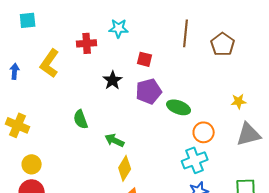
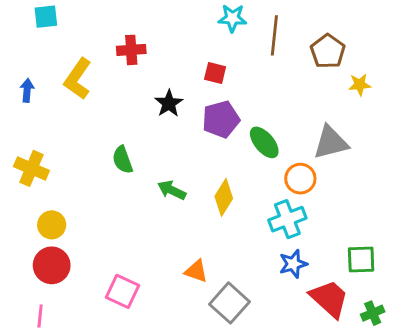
cyan star: (119, 28) -> (232, 18), moved
yellow star: (239, 101) -> (360, 85), moved
green ellipse: (179, 107) -> (264, 142), turned 30
gray triangle: (249, 134) -> (331, 142), moved
yellow diamond: (125, 168) -> (224, 197), moved

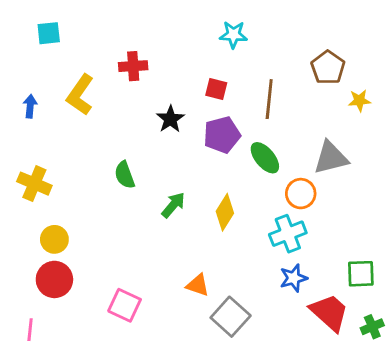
brown line: (274, 35) -> (269, 99), moved
green arrow: (172, 190) -> (173, 205), turned 104
pink line: (40, 316) -> (30, 330), moved

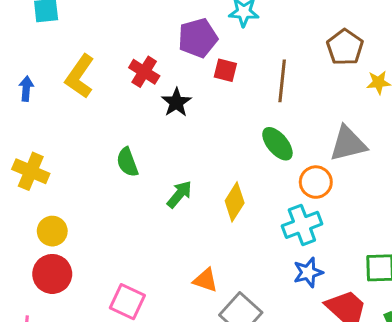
red cross: (133, 66) -> (144, 72), moved, turned 36
purple pentagon: (222, 135) -> (198, 38), moved

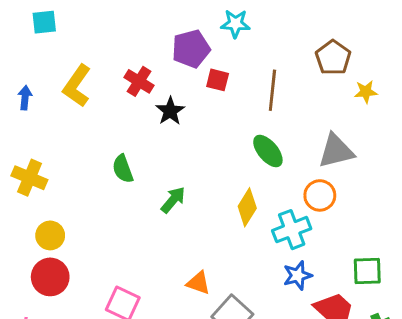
orange circle: (316, 182) -> (320, 195), moved
yellow diamond: (235, 202) -> (247, 207), moved

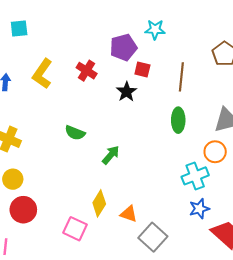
black star: (170, 111) -> (127, 92), moved
green ellipse: (268, 151) -> (178, 120), turned 40
green semicircle: (123, 169) -> (75, 133), turned -48
yellow diamond: (247, 207) -> (99, 203), moved
yellow circle: (50, 235) -> (13, 179), moved

